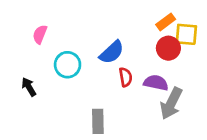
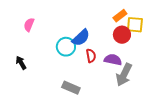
cyan circle: (68, 65) -> (66, 47), moved
gray rectangle: (98, 121) -> (71, 88), turned -66

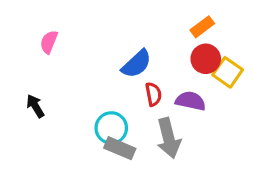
yellow square: (135, 25) -> (228, 72), moved, turned 30
cyan circle: (66, 47) -> (111, 128), moved
gray arrow: (124, 75) -> (169, 138), moved, turned -40

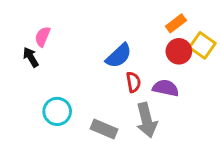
yellow square: (228, 72) -> (202, 45), moved
black arrow: (35, 106) -> (31, 57), moved
cyan circle: (111, 128) -> (57, 111), moved

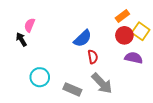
purple semicircle: (166, 88) -> (134, 58), moved
gray arrow: (147, 120) -> (102, 83), turned -30

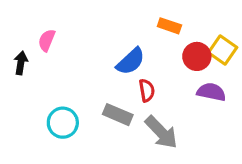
orange rectangle: (122, 16) -> (169, 26), moved, turned 56
black arrow: (21, 39) -> (21, 63), moved, turned 40
gray rectangle: (72, 89) -> (118, 115), moved

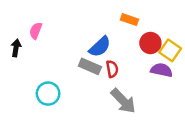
yellow square: (223, 50) -> (170, 50), moved
gray rectangle: (118, 115) -> (90, 66), moved

